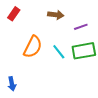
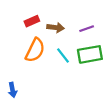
red rectangle: (14, 14) -> (32, 21), moved, turned 32
brown arrow: (56, 15) -> (56, 28), moved

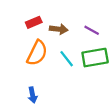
purple line: (87, 29) -> (92, 30), turned 48
blue arrow: (12, 90) -> (33, 95), moved

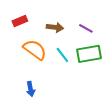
red rectangle: (34, 22) -> (20, 21), moved
orange semicircle: (37, 53) -> (35, 50), turned -80

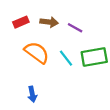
brown arrow: (55, 27) -> (49, 22), moved
purple line: (86, 28) -> (75, 28), moved

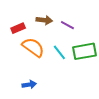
red rectangle: (21, 22) -> (18, 28), moved
blue arrow: (32, 94) -> (29, 85), turned -88

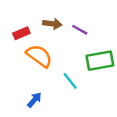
cyan line: (59, 52) -> (70, 81), moved
blue arrow: (29, 85) -> (34, 100), turned -40

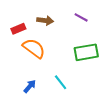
purple line: (80, 30) -> (81, 17), moved
cyan line: (70, 81) -> (61, 82), moved

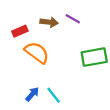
purple line: (81, 17) -> (73, 19), moved
cyan line: (61, 82) -> (54, 95), moved

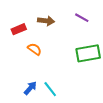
purple line: (73, 19) -> (82, 18), moved
orange semicircle: (37, 53) -> (34, 49), size x0.6

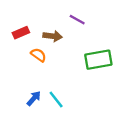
purple line: (82, 18) -> (77, 20), moved
brown arrow: (46, 21) -> (53, 36), moved

